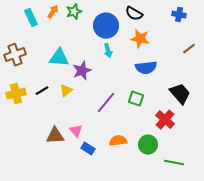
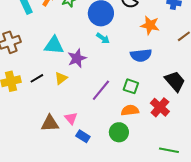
orange star: (140, 39) -> (150, 25), moved
cyan arrow: (108, 51) -> (103, 38), turned -40
orange semicircle: (118, 141) -> (130, 110), moved
green circle: (148, 145) -> (119, 132), moved

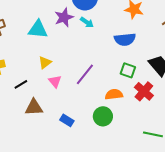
purple star: (77, 58) -> (64, 17), moved
black line: (37, 78) -> (21, 84), moved
green square: (131, 86) -> (128, 70), moved
pink triangle: (71, 118) -> (55, 81), moved

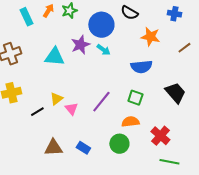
yellow triangle: (45, 62) -> (56, 99), moved
green square: (128, 70) -> (135, 98), moved
red cross: (144, 91) -> (160, 136), moved
brown triangle: (34, 107) -> (53, 148), moved

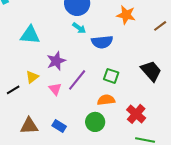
purple star: (80, 45) -> (56, 61), moved
blue semicircle: (141, 67) -> (102, 42), moved
pink triangle: (71, 109) -> (55, 89), moved

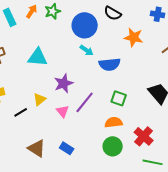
green circle: (95, 122) -> (113, 146), moved
brown triangle: (29, 126) -> (37, 148), turned 36

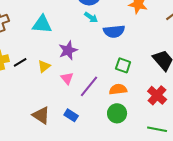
purple line: (85, 102) -> (89, 86), moved
black line: (21, 112) -> (20, 62), moved
red cross: (144, 136) -> (157, 95), moved

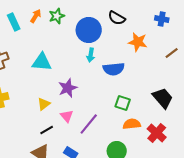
cyan arrow: (91, 17) -> (91, 55), turned 64
black line: (20, 62) -> (47, 130), moved
orange semicircle: (118, 89) -> (132, 124), moved

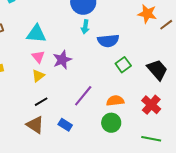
orange star: (138, 42) -> (147, 14), moved
green square: (123, 103) -> (123, 65), moved, turned 35
pink triangle: (67, 116) -> (38, 57), moved
orange semicircle: (132, 124) -> (115, 101), moved

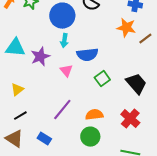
pink triangle: (38, 57) -> (66, 71), moved
purple star: (62, 60) -> (40, 57), moved

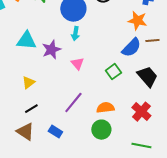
brown line: (145, 39) -> (152, 41), moved, turned 32
blue semicircle: (87, 55) -> (131, 48), moved, turned -40

